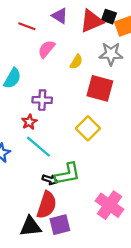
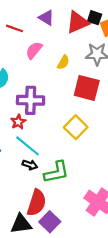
purple cross: (42, 100) -> (31, 100), size x1.4
black arrow: (50, 180) -> (30, 165), moved
purple square: (60, 225) -> (50, 222), turned -30

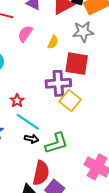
purple cross: (31, 100) -> (58, 83), moved

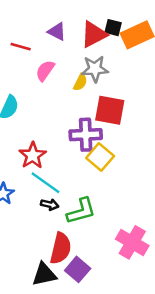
gray star: (83, 32) -> (95, 69), moved
red star: (17, 101) -> (33, 155), size x1.5

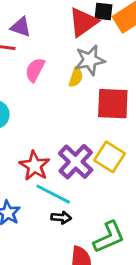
purple triangle: (57, 32) -> (21, 27), moved
purple cross: (86, 135) -> (76, 162), moved, turned -36
green L-shape: (81, 211) -> (109, 237), moved

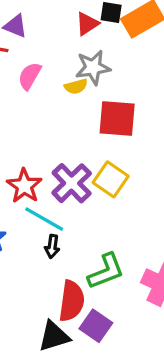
red triangle: (83, 22) -> (87, 24), size x0.7
yellow semicircle: (76, 77) -> (76, 86), turned 54
black arrow: (61, 218) -> (52, 246), turned 90

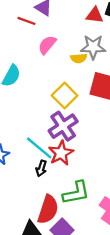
red triangle: (87, 24) -> (95, 15), turned 30
yellow square: (111, 179) -> (65, 95), moved
red star: (24, 186) -> (61, 153), moved

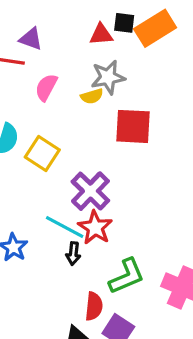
yellow square: (65, 95) -> (42, 153), moved
red semicircle: (48, 209) -> (94, 306), size x0.7

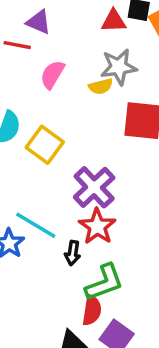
cyan line: (65, 227) -> (36, 225), moved
green L-shape: (127, 276) -> (104, 283), moved

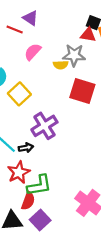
red triangle: (114, 21) -> (88, 35), moved
red star: (97, 226) -> (19, 172), moved
black arrow: (73, 253) -> (26, 148), moved, turned -120

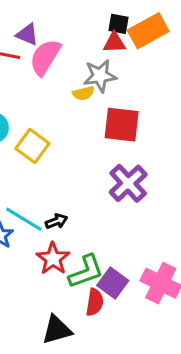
pink semicircle: (33, 52) -> (45, 57), moved, size x1.4
purple cross: (44, 126) -> (128, 183), moved
red semicircle: (28, 201) -> (95, 302), moved
purple square: (40, 220) -> (113, 283), moved

